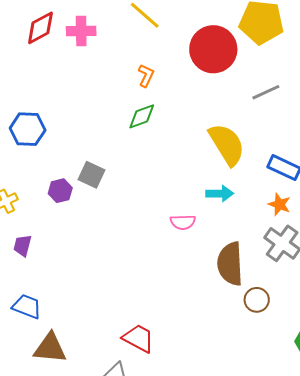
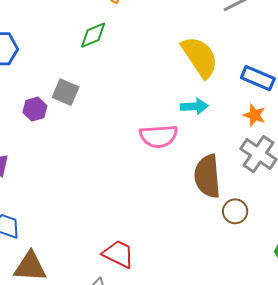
green diamond: (142, 116) -> (93, 35), moved
pink semicircle: (183, 222) -> (159, 136), size x1.5

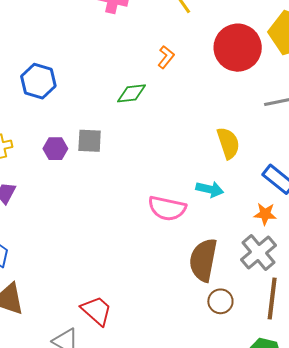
yellow semicircle: (200, 57) -> (228, 143), size x0.7
gray square: (66, 92) -> (90, 141), turned -36
orange star: (254, 115) -> (265, 214), turned -30

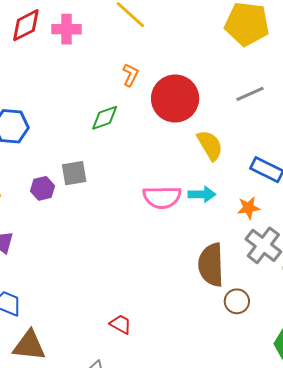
red circle: (238, 48) -> (175, 99), moved
pink semicircle: (167, 208) -> (162, 197), moved
orange star: (265, 214) -> (248, 208), moved
red trapezoid: (96, 311) -> (121, 324), moved, size x0.7

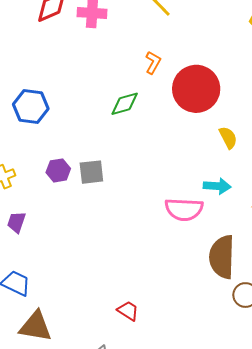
yellow semicircle: (210, 145) -> (228, 138), size x0.7
gray square: (74, 173) -> (91, 172), moved
pink semicircle: (162, 197) -> (184, 209), moved

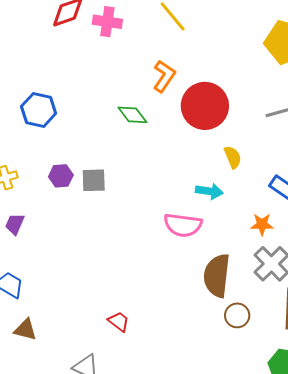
orange L-shape: (153, 63) -> (164, 76), size x1.4
green diamond: (125, 104) -> (132, 115), turned 64
cyan arrow: (217, 186) -> (209, 191), moved
brown triangle: (36, 326) -> (25, 330), size x0.7

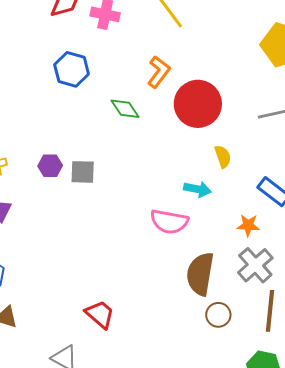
blue hexagon: (39, 110) -> (72, 69), moved
red trapezoid: (119, 321) -> (100, 314), size x1.4

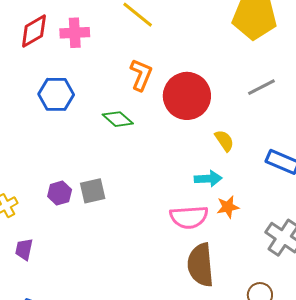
orange star: (248, 225) -> (228, 207), moved
brown semicircle: (200, 274) -> (201, 265), moved

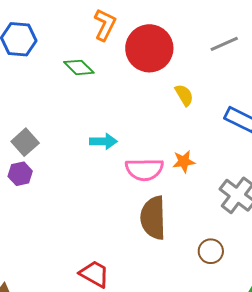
cyan arrow: (208, 179) -> (103, 141), moved
gray square: (93, 191) -> (25, 142), moved, turned -32
purple hexagon: (60, 193) -> (20, 174), moved

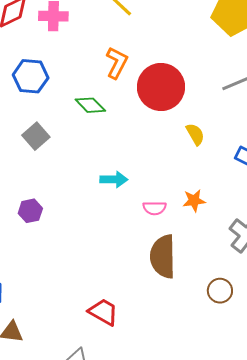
gray square: (25, 142) -> (36, 136), moved
pink semicircle: (144, 169) -> (155, 208), size x0.6

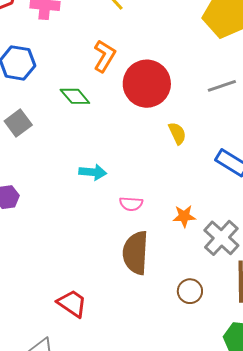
orange star: (194, 201) -> (184, 216), moved

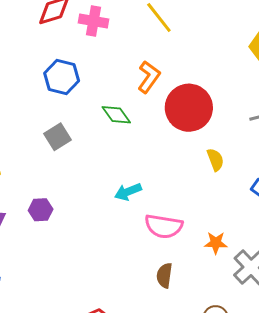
cyan arrow: (93, 172) -> (128, 192), turned 148
pink semicircle: (131, 204) -> (164, 226), size x1.6
brown semicircle: (136, 253) -> (164, 275), size x0.6

